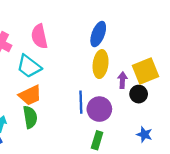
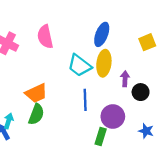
cyan trapezoid: (29, 66) -> (80, 65), moved
yellow square: (146, 71) -> (147, 42), moved, size x0.7
purple circle: (99, 109) -> (113, 116), moved
green semicircle: (30, 117) -> (36, 114), turned 30

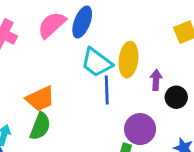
blue ellipse: (102, 34) -> (82, 22), moved
pink semicircle: (45, 37) -> (52, 25), turned 60
blue line: (85, 100) -> (107, 90), moved

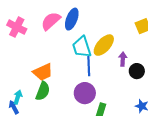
yellow ellipse: (128, 60) -> (104, 45), turned 35
cyan trapezoid: (97, 62) -> (82, 47), turned 35
purple circle: (140, 129) -> (85, 93), moved

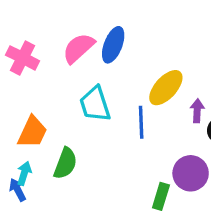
cyan trapezoid: (82, 47) -> (95, 104), moved
orange trapezoid: (43, 72) -> (32, 132), moved, turned -40
purple circle: (85, 93) -> (191, 173), moved

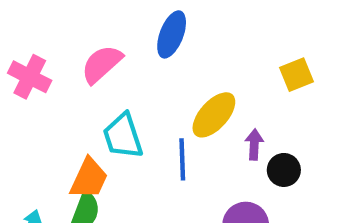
blue ellipse: (113, 45) -> (172, 34), moved
orange trapezoid: (32, 132) -> (89, 178), moved

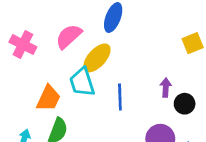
yellow ellipse: (214, 115) -> (97, 58), moved
orange trapezoid: (89, 178) -> (48, 98), moved

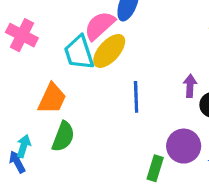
pink semicircle: (69, 36) -> (100, 26), moved
cyan trapezoid: (82, 82) -> (79, 53), moved

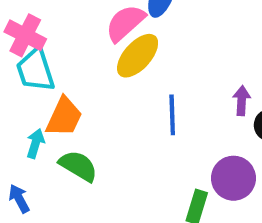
cyan trapezoid: (79, 53) -> (35, 70), moved
green semicircle: (63, 137) -> (78, 166), turned -80
cyan arrow: (24, 146) -> (35, 143), moved

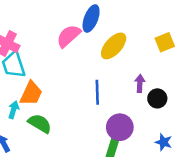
yellow ellipse: (138, 56) -> (114, 46), moved
purple circle: (233, 178) -> (120, 127), moved

